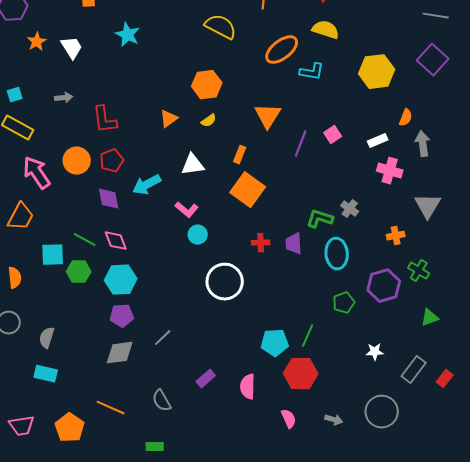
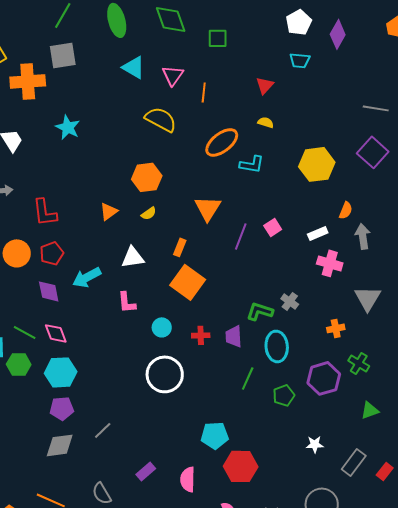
yellow semicircle: (326, 30) -> (266, 122), size x0.6
pink L-shape: (187, 210) -> (127, 302), turned 45
cyan circle: (198, 235) -> (162, 327), moved
green line: (308, 336) -> (248, 378), moved

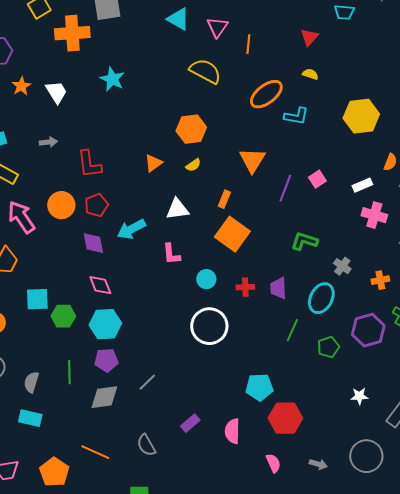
gray cross: (290, 301) -> (342, 266), moved
green L-shape: (260, 311) -> (304, 241), moved
green line: (25, 332) -> (69, 372), moved, turned 60
cyan ellipse: (277, 346) -> (321, 298), turned 32

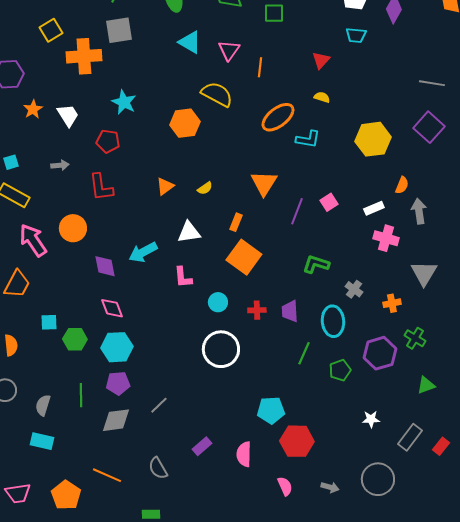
orange hexagon: (191, 129) -> (185, 123), moved
red pentagon: (96, 205) -> (108, 141), moved, turned 30
cyan ellipse: (321, 298) -> (333, 321), turned -32
cyan square: (37, 299) -> (49, 322), size x0.7

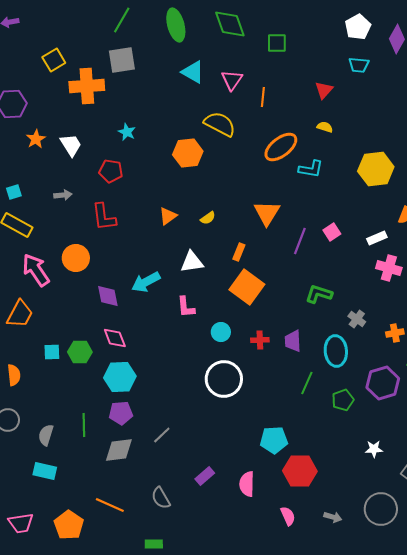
cyan star: (124, 102) -> (127, 132), size x0.7
green hexagon: (75, 339) -> (80, 352), moved

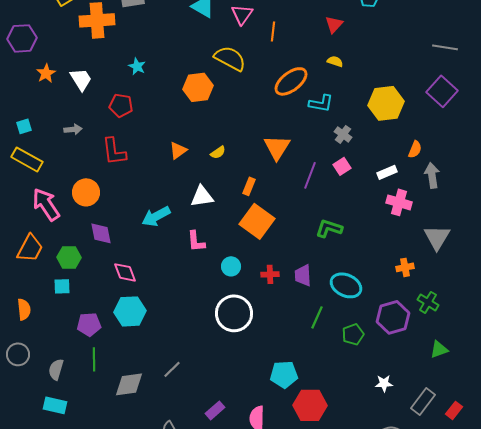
purple diamond: (108, 296) -> (101, 233), moved
gray cross: (357, 319) -> (343, 134), moved
cyan ellipse: (336, 351) -> (346, 285), turned -60
green hexagon: (80, 352) -> (69, 257), moved
purple pentagon: (121, 413) -> (89, 324), moved

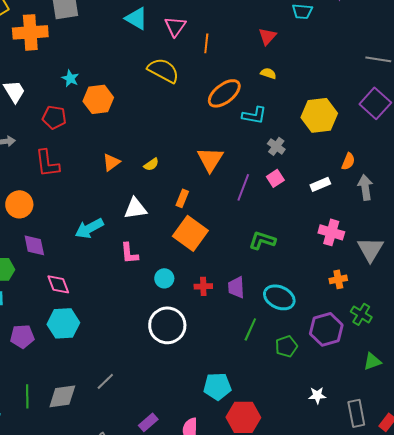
orange hexagon: (198, 87) -> (98, 99), moved
pink cross: (399, 202) -> (331, 232), moved
green line: (94, 359) -> (27, 396), moved
gray rectangle: (423, 401) -> (356, 413), turned -48

